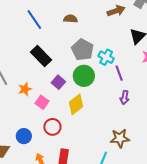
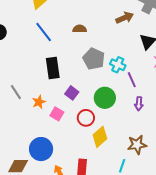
black rectangle: (41, 56) -> (53, 68), turned 40
green circle: (84, 76) -> (105, 98), moved
yellow diamond: (76, 104) -> (100, 137), moved
red circle: (52, 127) -> (86, 118), moved
blue circle: (24, 136) -> (41, 149), size x1.5

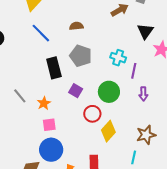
gray pentagon: (94, 59) -> (81, 56), moved
purple line: (132, 80) -> (134, 71), turned 42
pink square: (57, 114) -> (49, 125), moved, turned -32

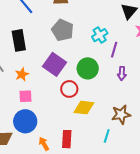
cyan cross: (118, 58) -> (100, 35), turned 35
black rectangle: (54, 68) -> (19, 40), moved
purple square: (76, 91) -> (55, 64), size x1.6
yellow diamond: (108, 131) -> (84, 108), turned 50

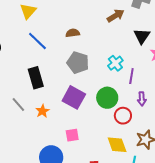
red circle: (69, 89) -> (123, 116), moved
pink square: (25, 96) -> (72, 135), moved
yellow diamond: (84, 108) -> (117, 145), moved, turned 70

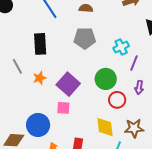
gray pentagon: (78, 63) -> (85, 38), turned -30
purple square: (74, 97) -> (68, 84), moved

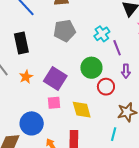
purple line: (134, 63) -> (117, 48), turned -35
yellow diamond: (105, 127) -> (82, 110), moved

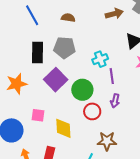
black rectangle: (21, 43) -> (38, 53), moved
orange star: (26, 77) -> (17, 84), size x1.5
purple square: (55, 79) -> (56, 80), moved

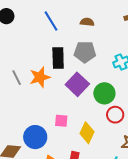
orange star: (17, 84) -> (40, 77), moved
yellow diamond: (63, 128) -> (87, 133), turned 30

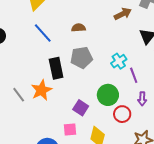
purple square: (77, 84) -> (81, 108), moved, size x0.7

